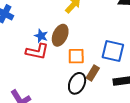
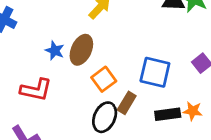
red L-shape: (37, 52) -> (36, 90), moved
orange square: (76, 56) -> (104, 79), turned -36

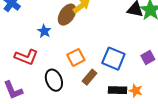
brown ellipse: (81, 50) -> (67, 15), moved
black ellipse: (105, 117) -> (54, 80), moved, turned -55

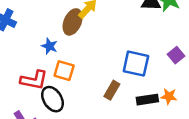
orange square: (76, 57) -> (64, 71), moved, turned -36
black ellipse: (54, 80) -> (53, 99), moved

